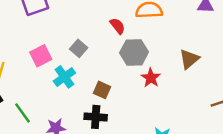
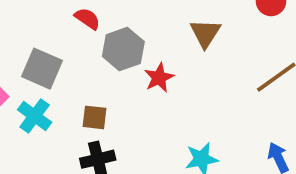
gray square: (79, 48) -> (42, 69), size x1.5
red star: (151, 78) -> (159, 78), turned 30

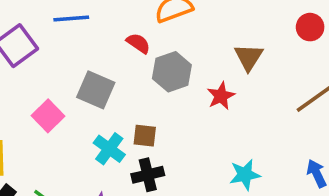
red star: (159, 78) -> (221, 96), moved
cyan cross: (35, 116) -> (109, 149), moved

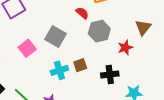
brown square: (145, 136) -> (80, 65), turned -32
cyan cross: (109, 149) -> (59, 70), turned 30
black cross: (148, 175) -> (110, 74), moved

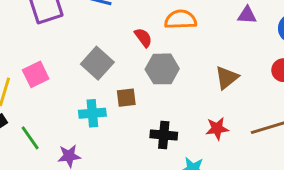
pink square: (27, 48) -> (36, 74), moved
red star: (125, 48) -> (217, 129), moved
brown square: (80, 65) -> (126, 98), moved

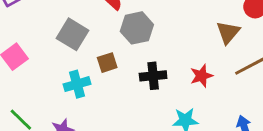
brown triangle: (227, 78) -> (228, 32), moved
black cross: (164, 135) -> (153, 76), moved

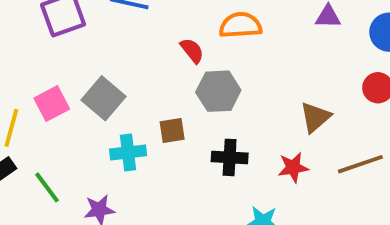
brown triangle: (228, 32) -> (315, 117), moved
gray square: (73, 34) -> (103, 98), moved

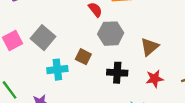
brown triangle: (315, 117) -> (149, 47), moved
brown square: (172, 131) -> (83, 57), turned 35

